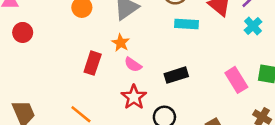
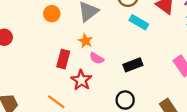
cyan rectangle: (187, 24) -> (139, 22), turned 30
red star: (134, 97) -> (81, 80), moved

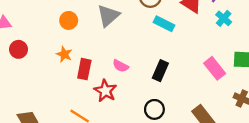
orange star: (85, 41) -> (64, 54), moved
black rectangle: (133, 65) -> (160, 71), turned -42

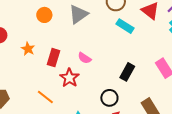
orange star: (64, 54) -> (28, 49), moved
black rectangle: (160, 71) -> (127, 72), moved

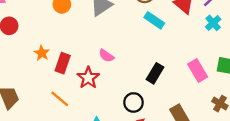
orange star: (28, 49) -> (42, 53), moved
red rectangle: (53, 58) -> (63, 63), moved

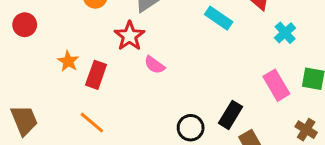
cyan cross: (213, 23) -> (285, 33), moved
black rectangle: (155, 73) -> (230, 115), moved
red star: (88, 78) -> (130, 36), moved

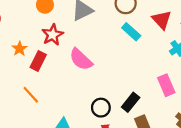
red star: (130, 36) -> (53, 35), moved
pink semicircle: (154, 65) -> (81, 59), size x1.6

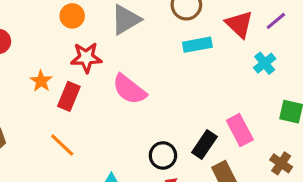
cyan rectangle: (131, 32) -> (197, 45), turned -48
red star: (53, 35) -> (86, 58), turned 30
pink rectangle: (166, 85) -> (240, 130), moved

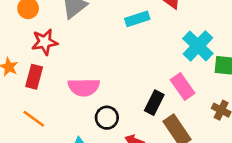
cyan cross: (265, 63) -> (198, 46), moved, size x1.6
pink semicircle: (129, 89) -> (84, 87), moved, turned -32
black circle: (163, 155) -> (107, 118), moved

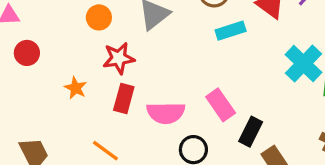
red rectangle: (34, 77) -> (124, 98), moved
pink rectangle: (183, 87) -> (221, 105), moved

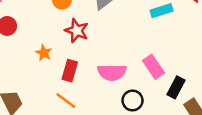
red star: (119, 58) -> (77, 31), turned 30
red rectangle: (124, 98) -> (70, 71), moved

